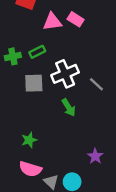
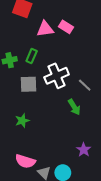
green rectangle: (37, 52) -> (32, 56), turned -40
green arrow: (69, 107) -> (74, 107), moved
green star: (29, 140) -> (22, 121), moved

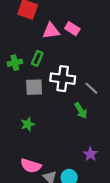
white cross: (57, 76) -> (63, 79), turned 30

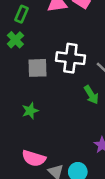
green rectangle: (37, 58) -> (22, 14), moved
green cross: (15, 63) -> (15, 40), turned -32

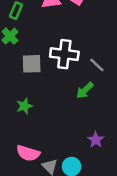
green arrow: (91, 95) -> (85, 90), turned 78

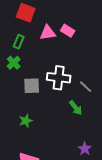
green arrow: (85, 90) -> (76, 108), turned -84

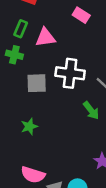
pink triangle: (48, 33) -> (45, 37), moved
green cross: (14, 63) -> (14, 55), turned -32

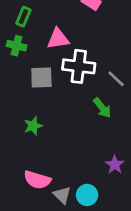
pink triangle: (45, 37) -> (58, 39), moved

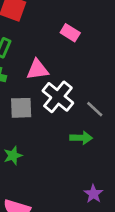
white cross: (79, 66) -> (58, 97), turned 32
green arrow: (102, 108) -> (81, 138), turned -50

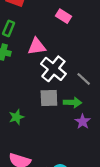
gray square: (21, 108) -> (49, 98), moved
purple star: (93, 194) -> (83, 122), moved

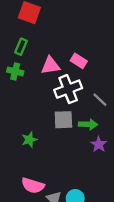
pink rectangle: (64, 16) -> (79, 61), moved
white cross: (53, 69) -> (68, 89), turned 30

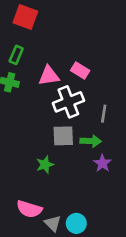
gray line: (100, 100) -> (104, 114), turned 56
green star: (29, 140) -> (45, 165), moved

